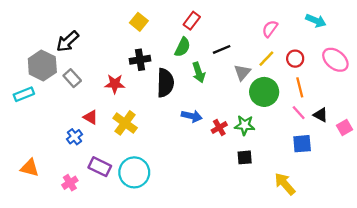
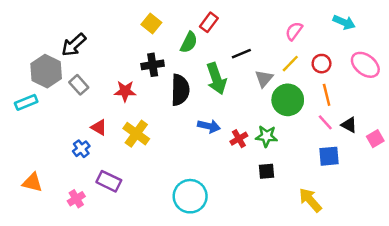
green semicircle: (183, 47) -> (189, 42), moved
green arrow: (199, 72) -> (216, 79), size x1.4
cyan circle: (134, 172) -> (190, 196), moved

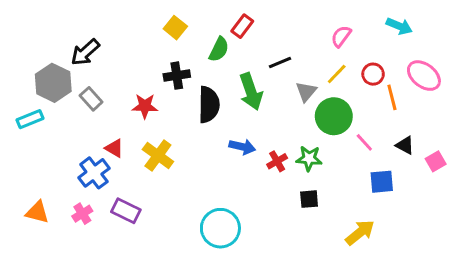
orange line: (327, 95) -> (392, 97), moved
pink line: (325, 122) -> (364, 142), moved
blue cross: (81, 149) -> (94, 173), size x1.5
pink cross: (76, 199) -> (82, 214), moved
yellow arrow: (310, 200) -> (360, 233), turned 92

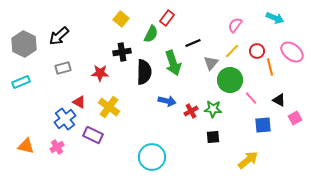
gray hexagon: (53, 83) -> (24, 44), moved
gray rectangle: (91, 99) -> (63, 68), turned -63
pink square: (436, 161) -> (295, 118), moved
purple rectangle: (126, 211) -> (93, 135), moved

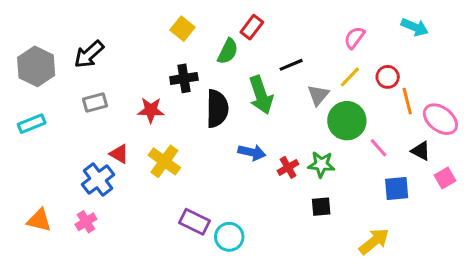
pink ellipse: (292, 52) -> (440, 119), moved
purple rectangle: (93, 135) -> (195, 222), moved
cyan circle: (152, 157) -> (229, 237), size x0.7

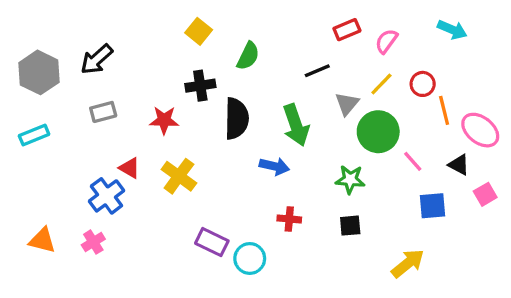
red rectangle: (252, 27) -> (347, 30), moved, turned 30
green arrow: (261, 95) -> (296, 125), moved
red cross: (288, 167) -> (289, 219), moved, turned 35

